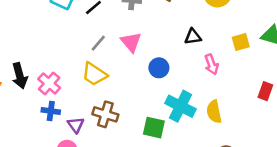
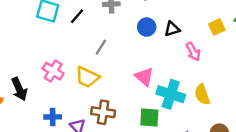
pink triangle: (131, 42) -> (144, 77), moved
gray line: (98, 43) -> (101, 47), moved
blue circle: (159, 68) -> (147, 27), moved
pink cross: (49, 83) -> (53, 71), moved

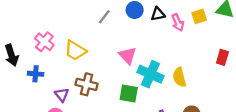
gray line: (101, 47) -> (104, 17), moved
pink arrow: (193, 52) -> (178, 22), moved
blue cross: (53, 117) -> (36, 74), moved

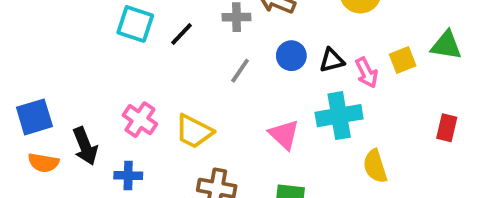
cyan cross: (150, 74) -> (339, 116), moved, turned -30

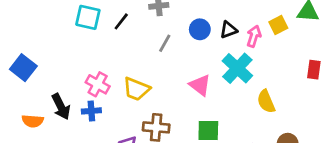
pink arrow: (367, 73) -> (254, 36), turned -130
cyan cross: (339, 116) -> (237, 68), turned -32
blue square: (34, 117) -> (23, 68), moved, turned -30
blue cross: (128, 176) -> (91, 111), moved

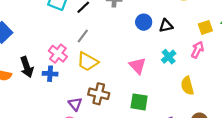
pink arrow: (254, 36) -> (198, 50), moved
gray line: (165, 43) -> (83, 36), moved
cyan cross: (237, 68) -> (169, 57), size x0.6

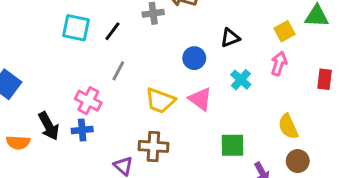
blue circle: (144, 22) -> (194, 58), moved
yellow trapezoid: (88, 62) -> (160, 101), moved
yellow semicircle: (187, 86) -> (288, 127), moved
green square: (139, 102) -> (233, 145), moved

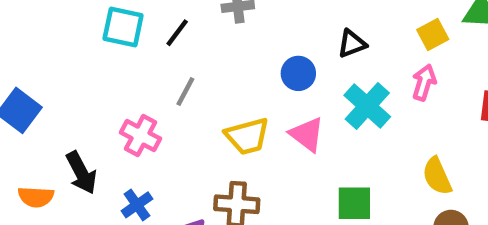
cyan cross: (241, 80) -> (367, 106), size x1.5
yellow trapezoid: (160, 101) -> (247, 136), turned -36
blue cross: (82, 130) -> (137, 205), moved, turned -30

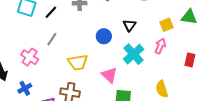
black triangle: (352, 44) -> (129, 25), turned -40
pink triangle: (307, 134) -> (109, 75), moved

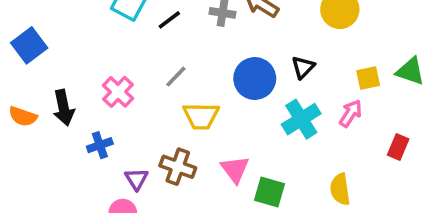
blue circle: (104, 36) -> (255, 78), size x1.5
gray line: (52, 39) -> (176, 77), moved
pink triangle: (109, 75) -> (235, 169), moved

